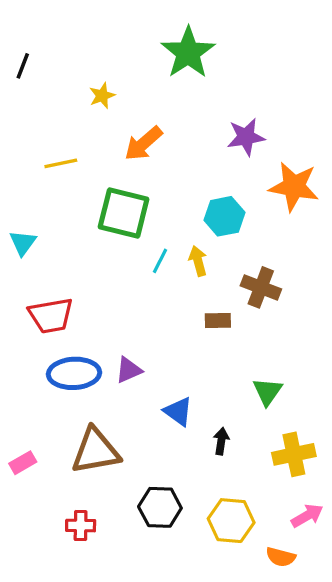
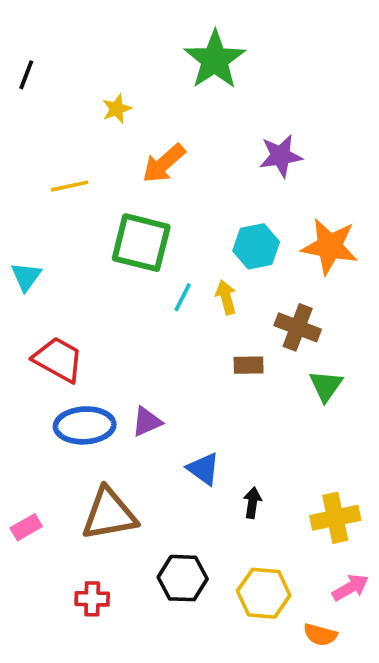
orange star: (294, 187) -> (330, 246), moved
red trapezoid: (51, 316) -> (58, 359), turned -141
green triangle: (267, 392) -> (326, 386), moved

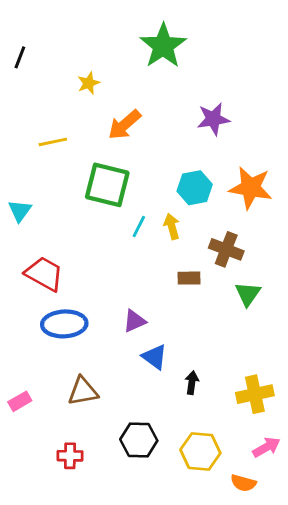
purple triangle: (147, 422) -> (134, 321), moved
brown triangle: (109, 514) -> (83, 391), size x0.7

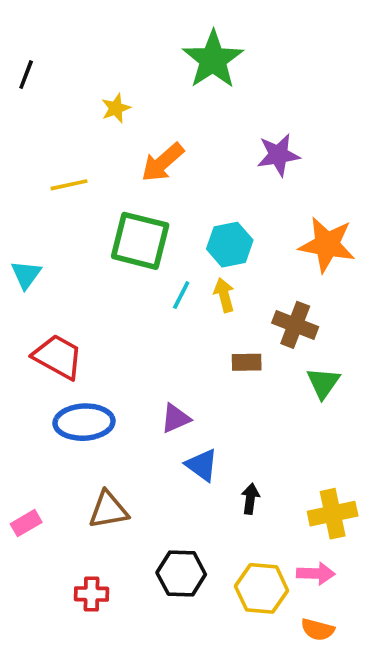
cyan hexagon: (195, 188) -> (230, 245), moved
pink arrow: (266, 447) -> (316, 573), moved, turned 32

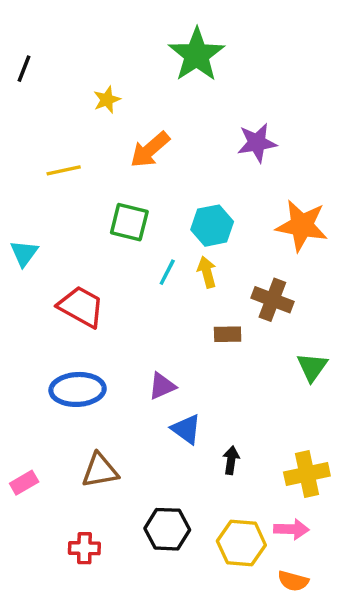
green square: (140, 241) -> (129, 222), size x0.7
red trapezoid: (58, 357) -> (81, 307), moved
green triangle: (323, 383) -> (312, 367), moved

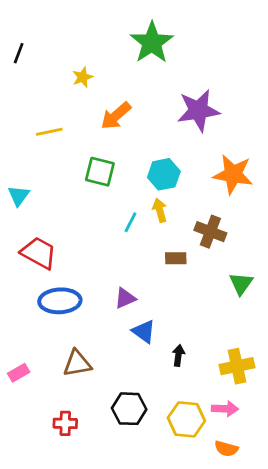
purple star: (257, 143) -> (198, 110), size x1.4
cyan line: (167, 272) -> (130, 222), moved
red trapezoid: (81, 307) -> (39, 253), moved

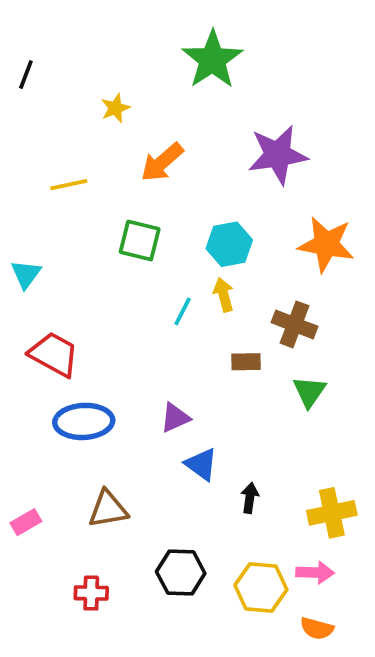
green triangle: (241, 284) -> (309, 392), moved

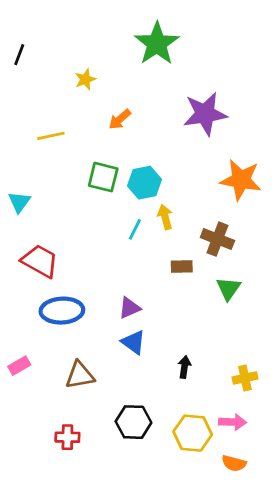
orange arrow: (162, 162) -> (120, 119), size x0.7
cyan hexagon: (229, 244) -> (145, 183), moved
blue triangle: (201, 464) -> (133, 342), moved
yellow cross: (332, 513) -> (245, 378), size x0.7
pink rectangle: (26, 522) -> (19, 366), moved

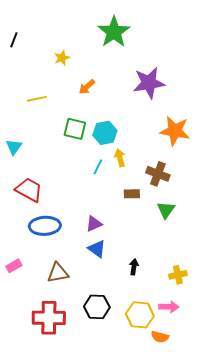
red cross: (67, 437) -> (49, 318), size x1.8
orange semicircle: (234, 463) -> (160, 337), moved

